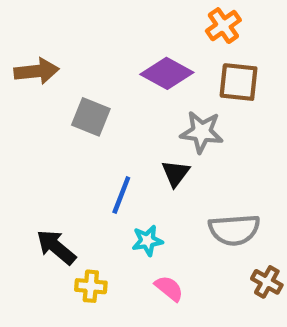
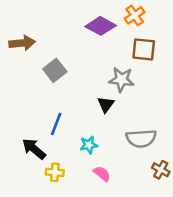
purple diamond: (167, 73) -> (101, 26), moved
gray square: (91, 117) -> (55, 70), turned 30
blue line: (121, 195) -> (56, 124), moved

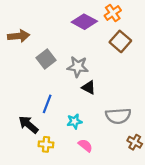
brown square: (144, 49) -> (120, 41), turned 35
gray star: (121, 80) -> (78, 67), moved
black triangle: (106, 104) -> (89, 87), turned -40

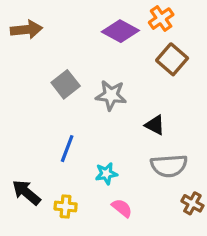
brown arrow: (19, 36) -> (26, 30), moved
black triangle: (89, 87) -> (155, 125), moved
black arrow: (28, 125) -> (26, 192), moved

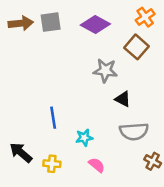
orange cross: (161, 19) -> (145, 17), moved
gray square: (66, 84) -> (51, 22), moved, turned 30
gray star: (111, 95) -> (105, 71), moved
blue line: (67, 149) -> (53, 118), turned -30

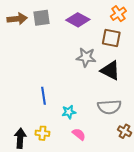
brown square: (136, 47) -> (111, 38), turned -30
black triangle: (123, 99) -> (110, 70), moved, size x1.5
black arrow: (21, 153) -> (20, 138), moved, turned 54

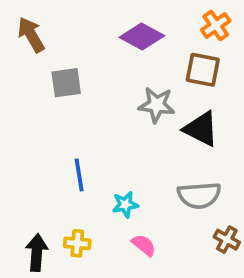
gray square: (41, 18) -> (66, 83), moved
brown arrow: (17, 19) -> (31, 35), turned -114

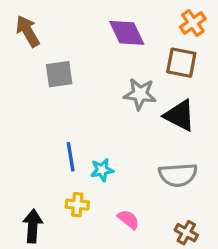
purple diamond: (142, 37) -> (127, 33), turned 36
cyan star: (125, 205) -> (102, 170), moved
brown cross: (227, 240) -> (186, 233), moved
yellow cross: (77, 243) -> (77, 205), moved

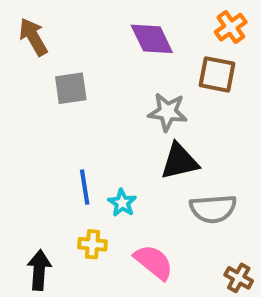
black triangle: (180, 115) -> (179, 161), moved, turned -40
cyan star: (102, 170) -> (122, 203), turned -30
pink semicircle: (128, 219) -> (154, 262), size x1.5
brown cross: (186, 233) -> (239, 278), moved

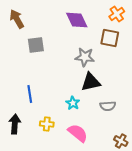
blue line: (85, 187) -> (30, 94), moved
cyan star: (122, 203) -> (73, 103), moved
gray semicircle: (213, 209) -> (108, 106), size x0.7
black arrow: (39, 270) -> (15, 124), moved

